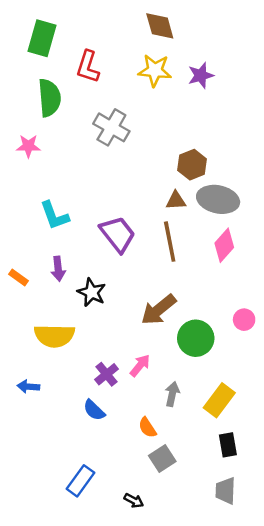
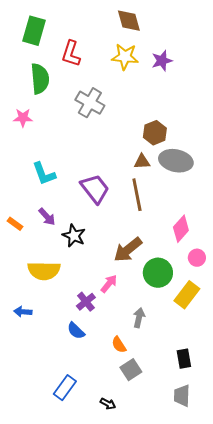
pink diamond: (224, 245) -> (181, 229), moved
purple arrow: (58, 269) -> (47, 217), turned -36
pink arrow: (140, 365) -> (109, 284), moved
yellow rectangle: (219, 400) -> (187, 295), moved

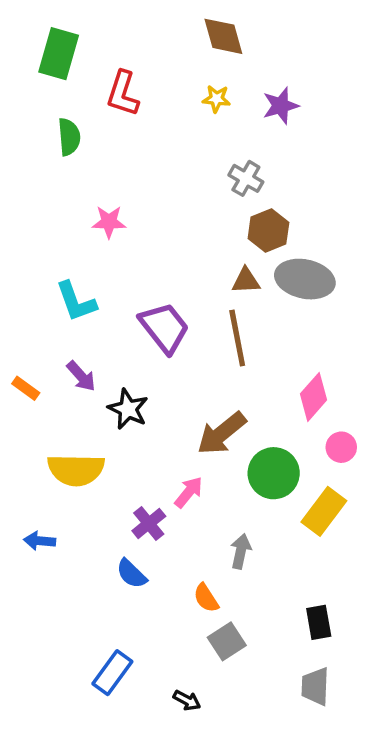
yellow star: (125, 57) -> (216, 99), size x0.6
green semicircle: (40, 79) -> (69, 137), size x0.7
gray cross: (90, 103) -> (246, 178), moved, size x0.7
pink star: (23, 118) -> (109, 222), moved

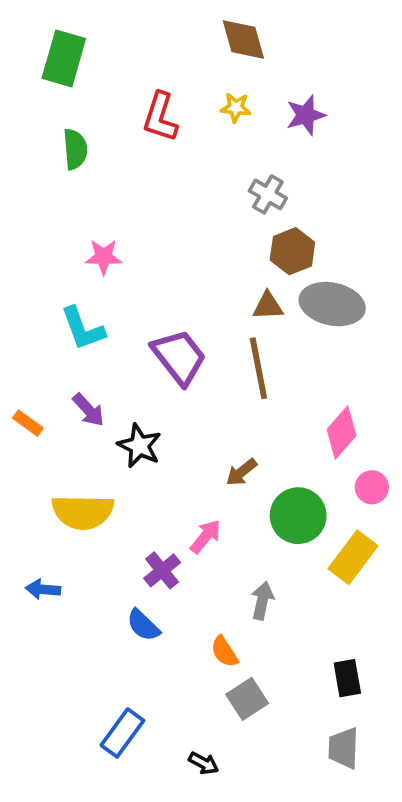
red L-shape: (123, 94) -> (160, 117), moved
pink star: (109, 222) -> (104, 257), moved
brown arrow: (222, 433) -> (241, 472), size x0.6

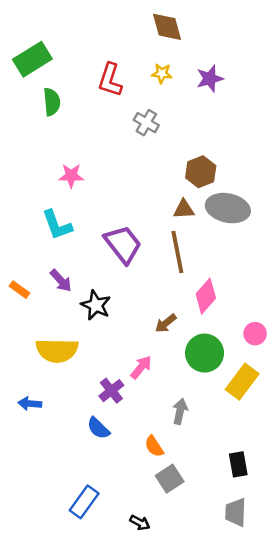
green rectangle: (64, 58) -> (32, 59), moved, turned 42
gray cross: (268, 194) -> (146, 123), moved
pink diamond: (342, 433) -> (206, 296), moved

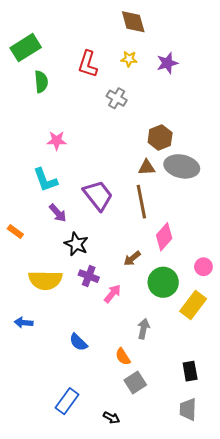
purple arrow: (61, 281) -> (58, 213), moved
purple cross: (111, 391) -> (89, 276), moved, turned -30

